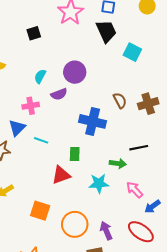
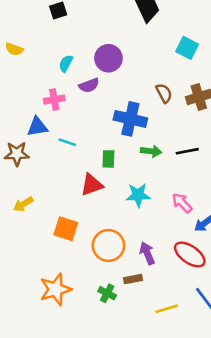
cyan square: (132, 52) -> (187, 48), moved
blue triangle: (17, 128) -> (37, 127), turned 36
green arrow: (118, 163) -> (151, 151), moved

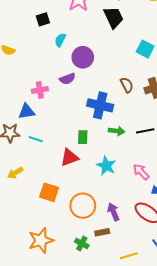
cyan semicircle: (66, 63) -> (60, 40), moved
cyan line: (67, 142) -> (36, 139), moved
cyan star: (138, 195) -> (106, 166), turned 30

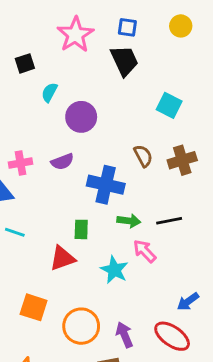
purple semicircle: (67, 79) -> (62, 162), moved
pink arrow: (141, 172) -> (145, 251), moved

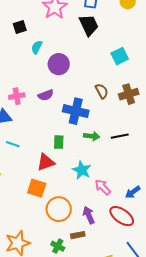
cyan square: (169, 105) -> (120, 56), turned 36
pink arrow: (145, 251) -> (103, 187), moved
orange square: (34, 307) -> (37, 188), moved

